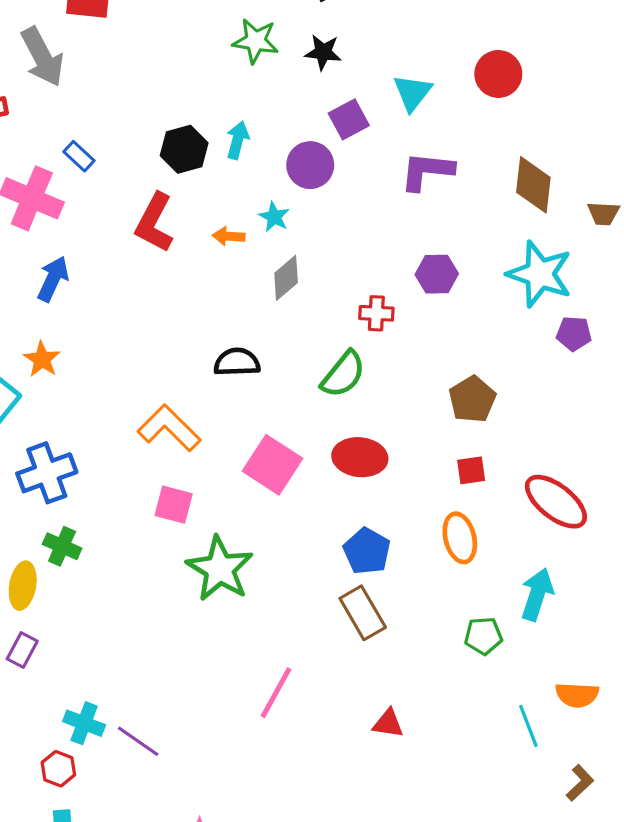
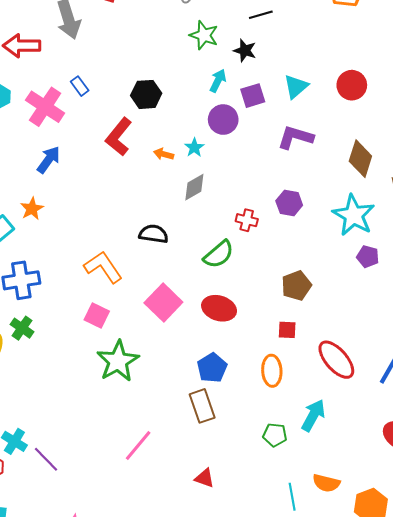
cyan arrow: (238, 140) -> (218, 81), moved

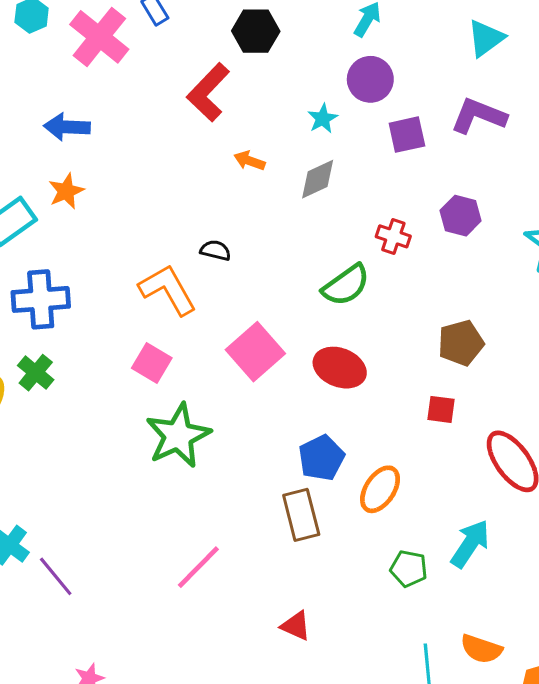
purple square: (253, 96) -> (407, 135), moved
orange arrow: (164, 154) -> (249, 161), moved
blue arrow: (49, 160) -> (67, 127), moved, turned -128
black semicircle: (154, 234) -> (215, 250), moved, size x0.7
orange ellipse: (272, 371) -> (380, 489), moved, turned 32

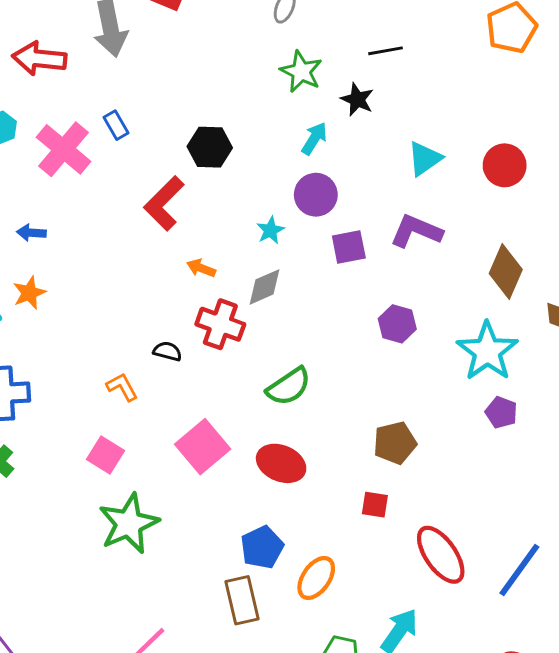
blue arrow: (67, 127) -> (31, 233), size x0.7
red cross: (393, 236) -> (220, 324), moved, size x1.5
orange L-shape: (168, 290) -> (122, 387), size x0.6

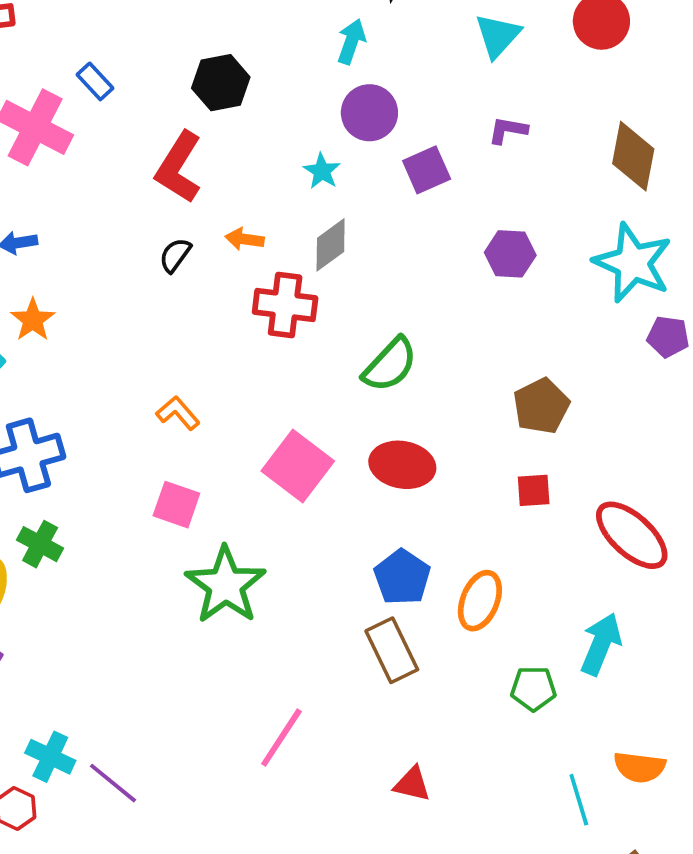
purple L-shape: (416, 231) -> (508, 130), size x0.6
black semicircle: (167, 351) -> (175, 255), moved, turned -56

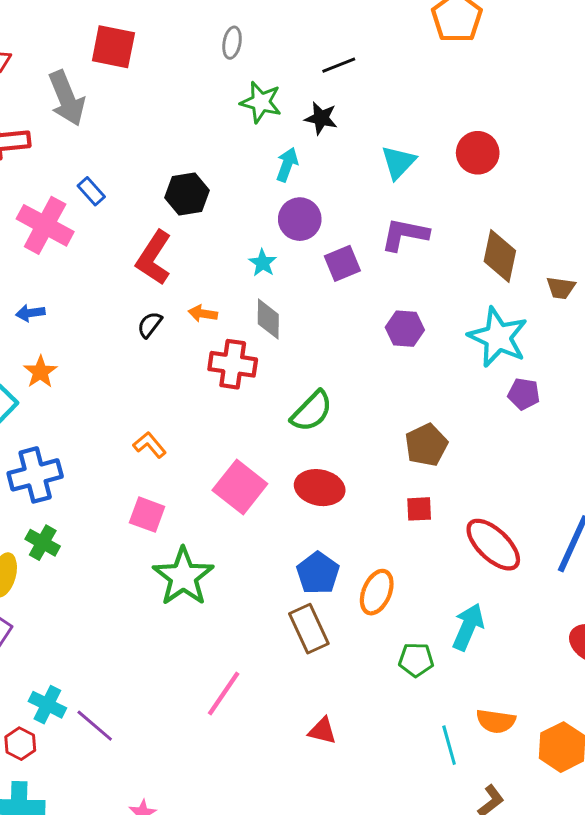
purple L-shape: (508, 130) -> (405, 234), size x1.6
gray diamond: (331, 245) -> (268, 319), turned -54

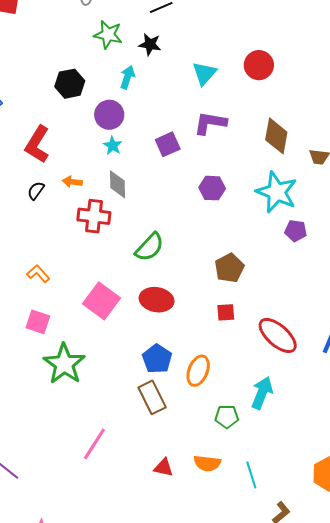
black hexagon: (187, 194) -> (70, 84), moved
purple circle: (300, 219) -> (109, 115), moved
orange semicircle: (496, 721) -> (207, 463), moved

